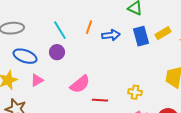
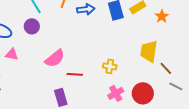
pink triangle: (37, 80) -> (12, 54), turned 40

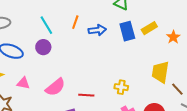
pink triangle: (12, 54) -> (23, 83), moved
pink semicircle: (55, 58) -> (55, 87), moved

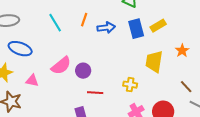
orange star: (173, 37) -> (182, 51), moved
purple circle: (43, 47) -> (83, 71), moved
yellow trapezoid: (160, 72) -> (154, 62), moved
pink semicircle: (55, 87) -> (61, 66), moved

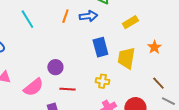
orange line: (84, 20) -> (65, 16), moved
blue arrow: (106, 28) -> (88, 16), moved
blue rectangle: (136, 29) -> (100, 47), moved
pink semicircle: (61, 66) -> (33, 87), moved

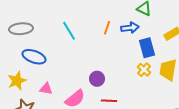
blue rectangle: (100, 47) -> (147, 48), moved
yellow cross: (102, 81) -> (144, 70), moved, turned 32

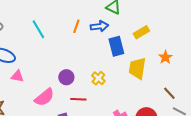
yellow cross: (144, 70) -> (98, 78), moved
pink triangle: (46, 89) -> (17, 76), moved

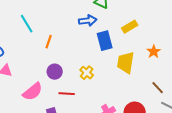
orange line: (76, 26) -> (49, 42), moved

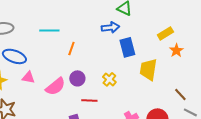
cyan line: (27, 24) -> (49, 30), turned -60
yellow rectangle: (130, 27) -> (165, 33), moved
orange star: (154, 52) -> (176, 50), moved
pink semicircle: (33, 92) -> (55, 86), moved

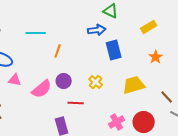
yellow rectangle: (165, 33) -> (149, 27), moved
orange star: (176, 50) -> (156, 57), moved
yellow trapezoid: (148, 69) -> (134, 85), moved, turned 65

